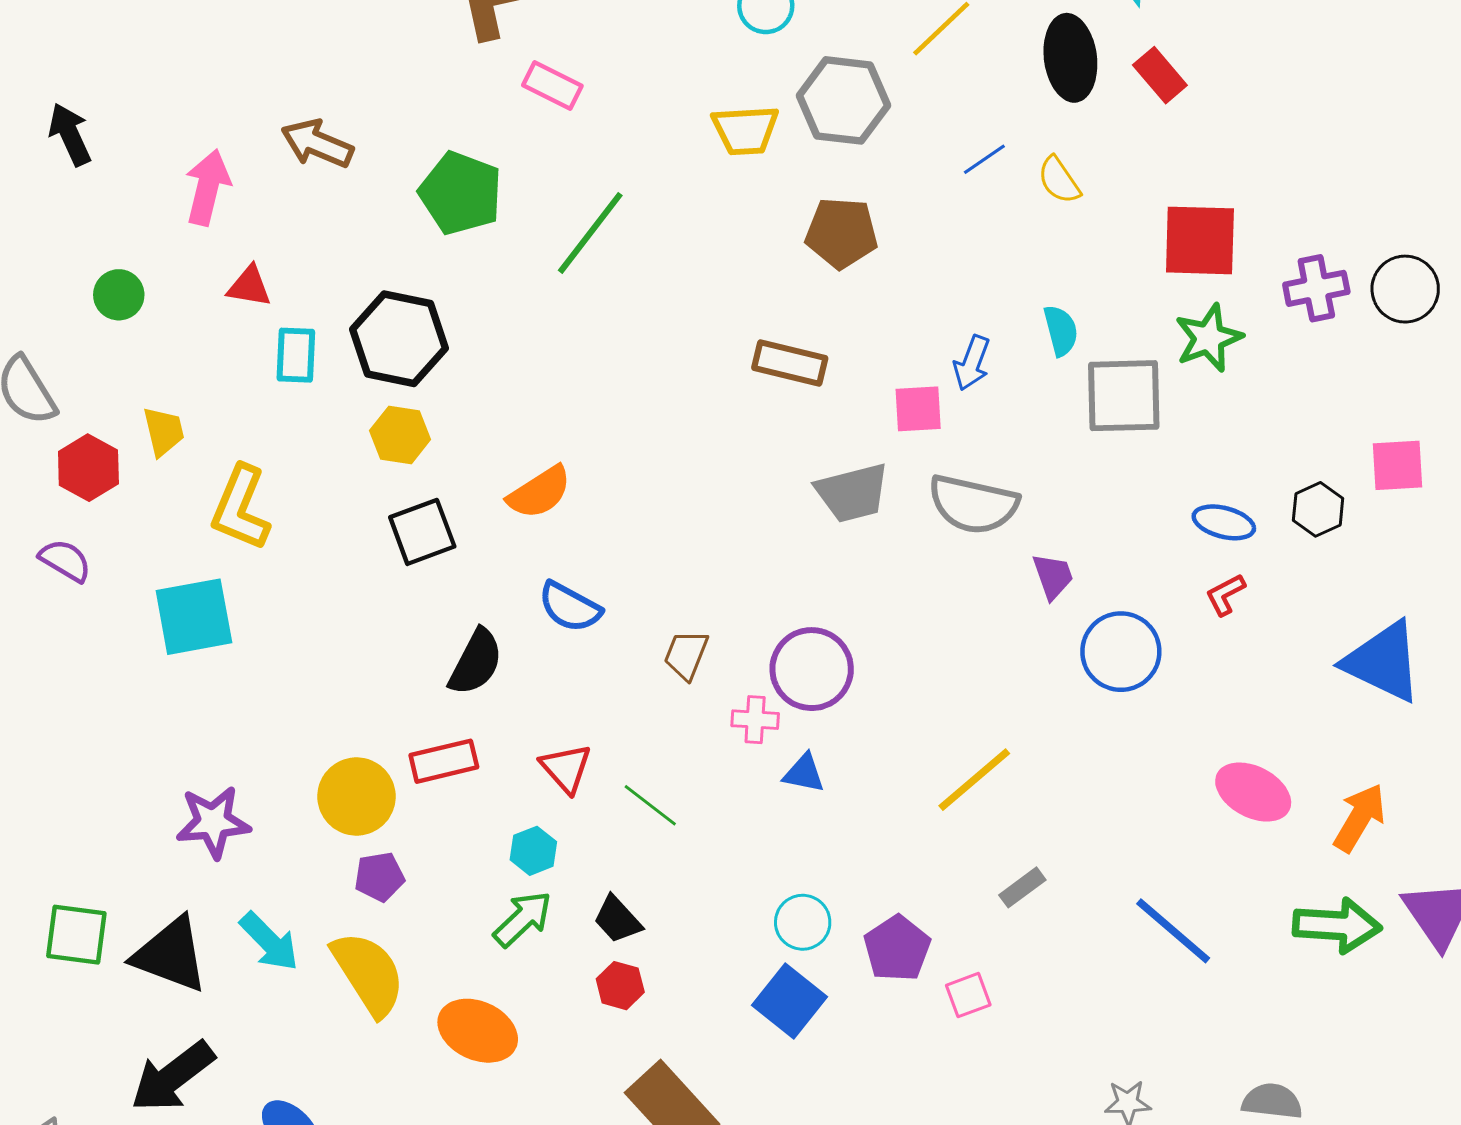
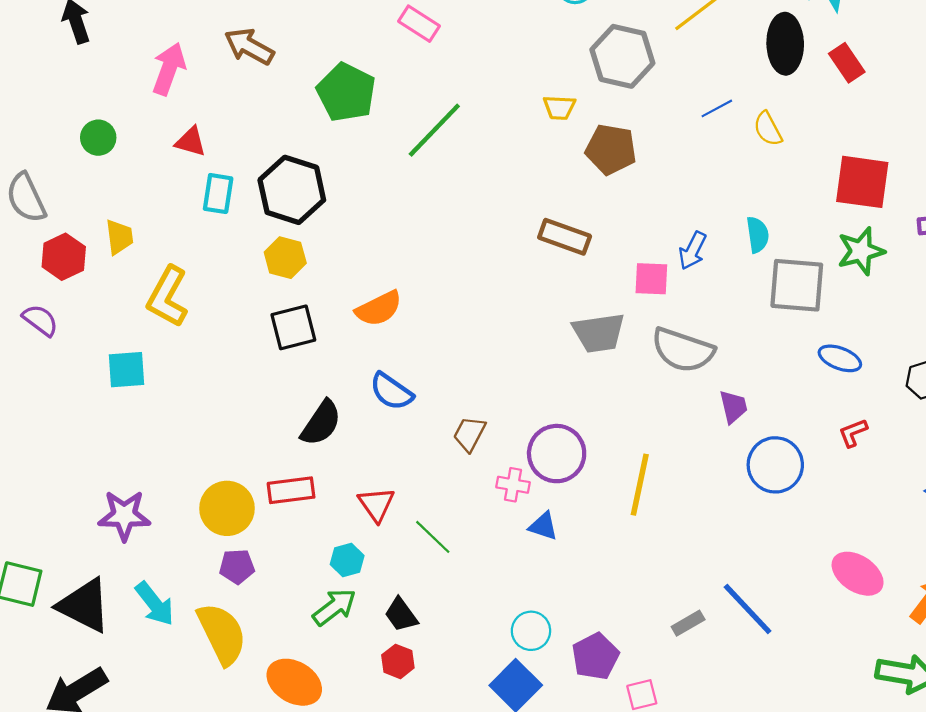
yellow trapezoid: (745, 130) -> (559, 108), moved, size x0.7
blue ellipse: (1224, 522) -> (840, 358), moved
cyan square: (194, 617) -> (126, 370), size x0.7
yellow line: (974, 780) -> (640, 485), moved, turned -44
blue line: (1173, 931) -> (748, 609), moved

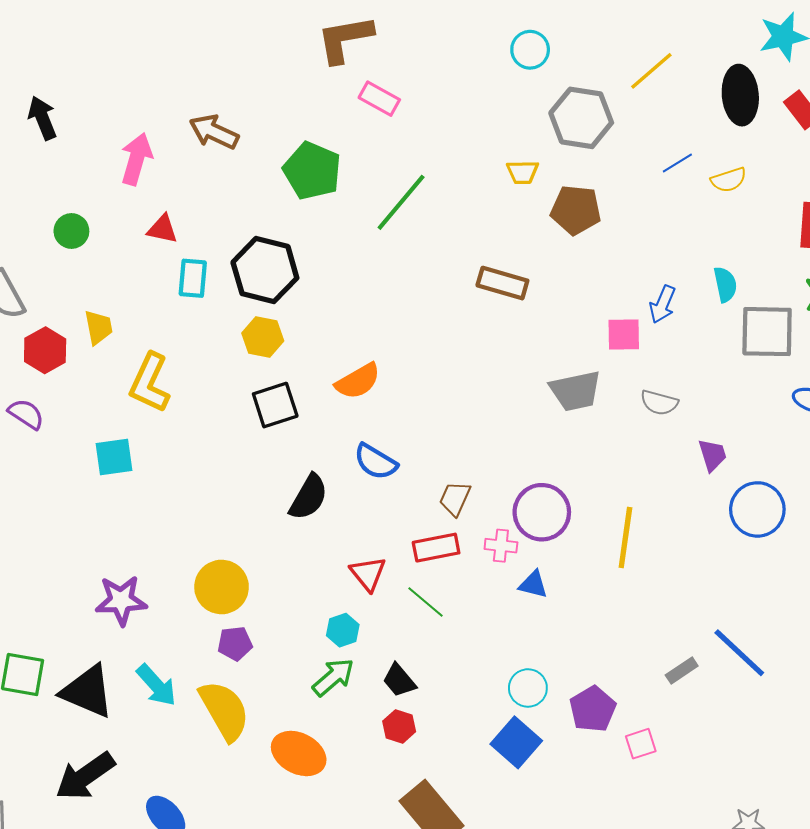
yellow semicircle: (768, 129) -> (729, 180), turned -76
brown rectangle: (565, 237) -> (502, 283), moved
gray semicircle: (683, 350) -> (659, 403), size x0.6
red rectangle: (291, 490) -> (436, 548), moved

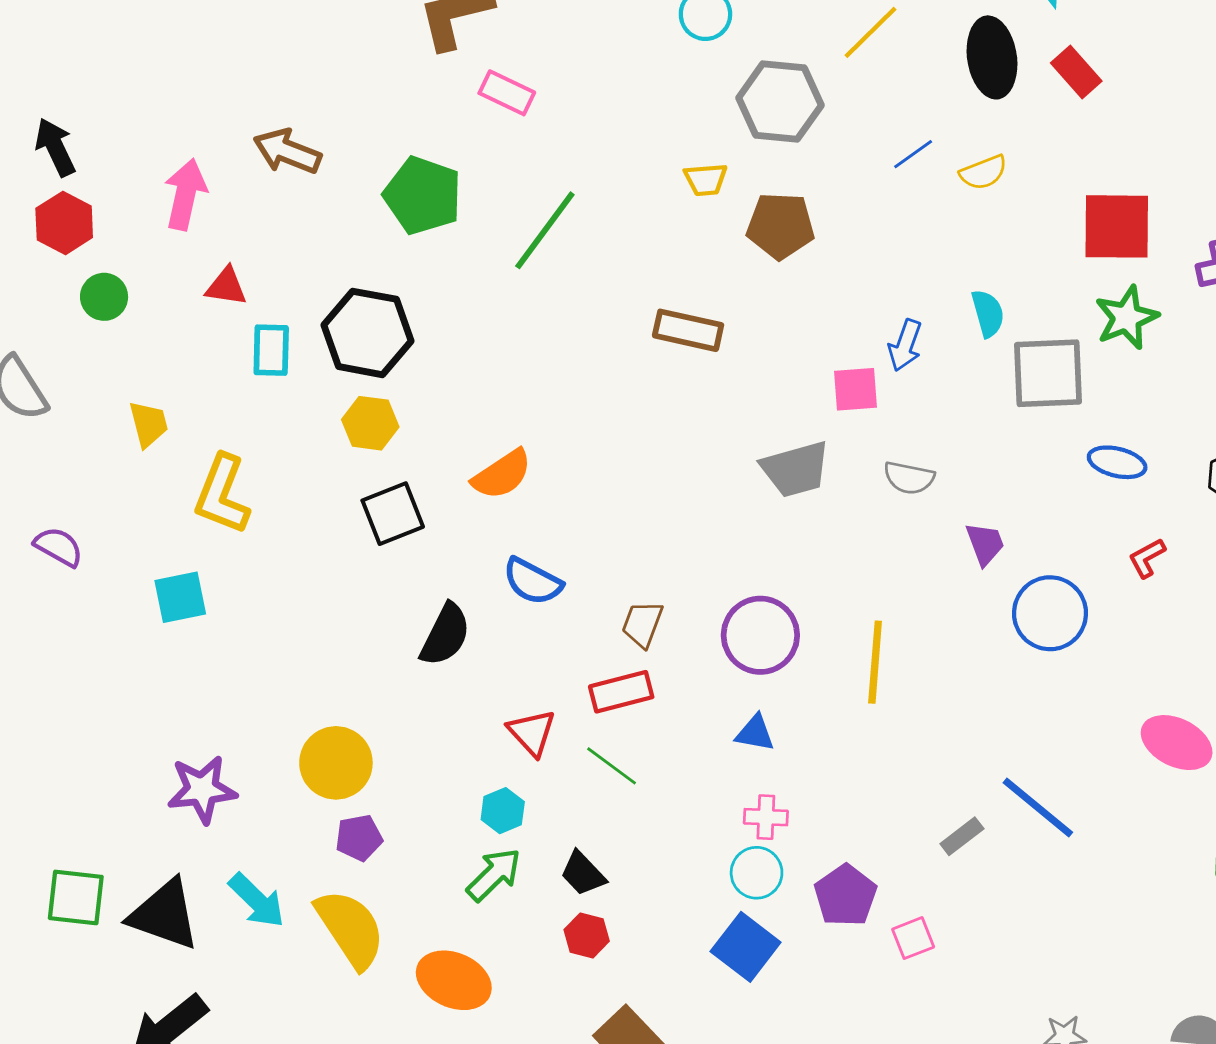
red hexagon: (45, 350) -> (64, 223), moved
pink cross: (501, 546) -> (766, 817), moved

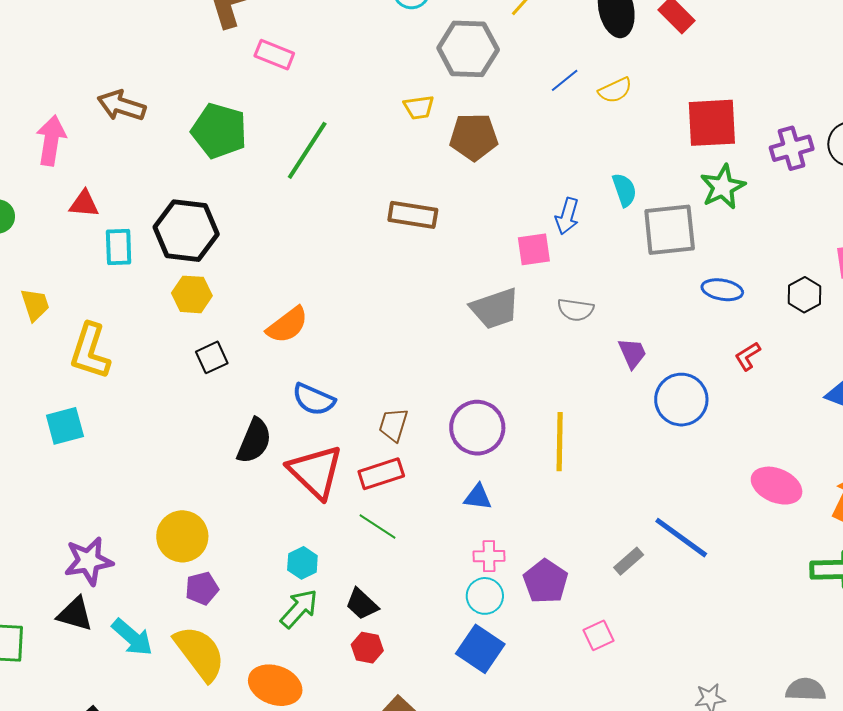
black square: (393, 514) -> (212, 357), size x0.7
red triangle: (532, 733) -> (315, 472), moved, size x1.6
purple pentagon: (846, 896) -> (546, 581), moved
black triangle: (164, 915) -> (75, 614), moved, size x0.7

